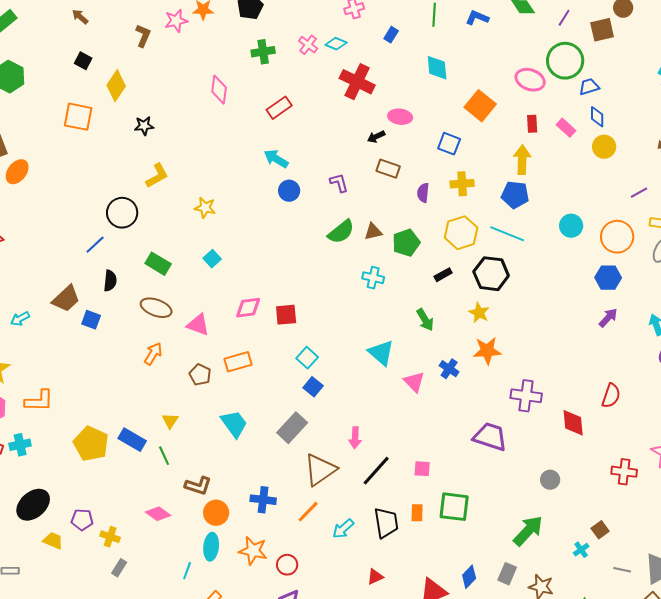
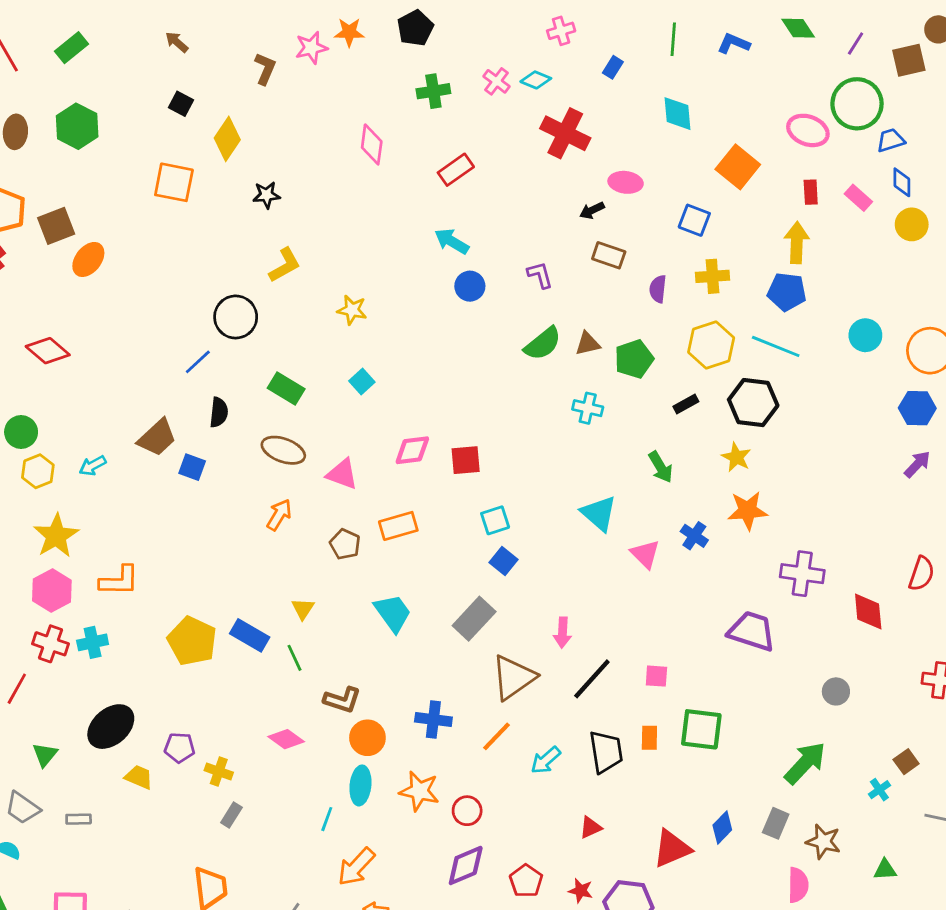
cyan square: (307, 358) -> (495, 520), turned 30

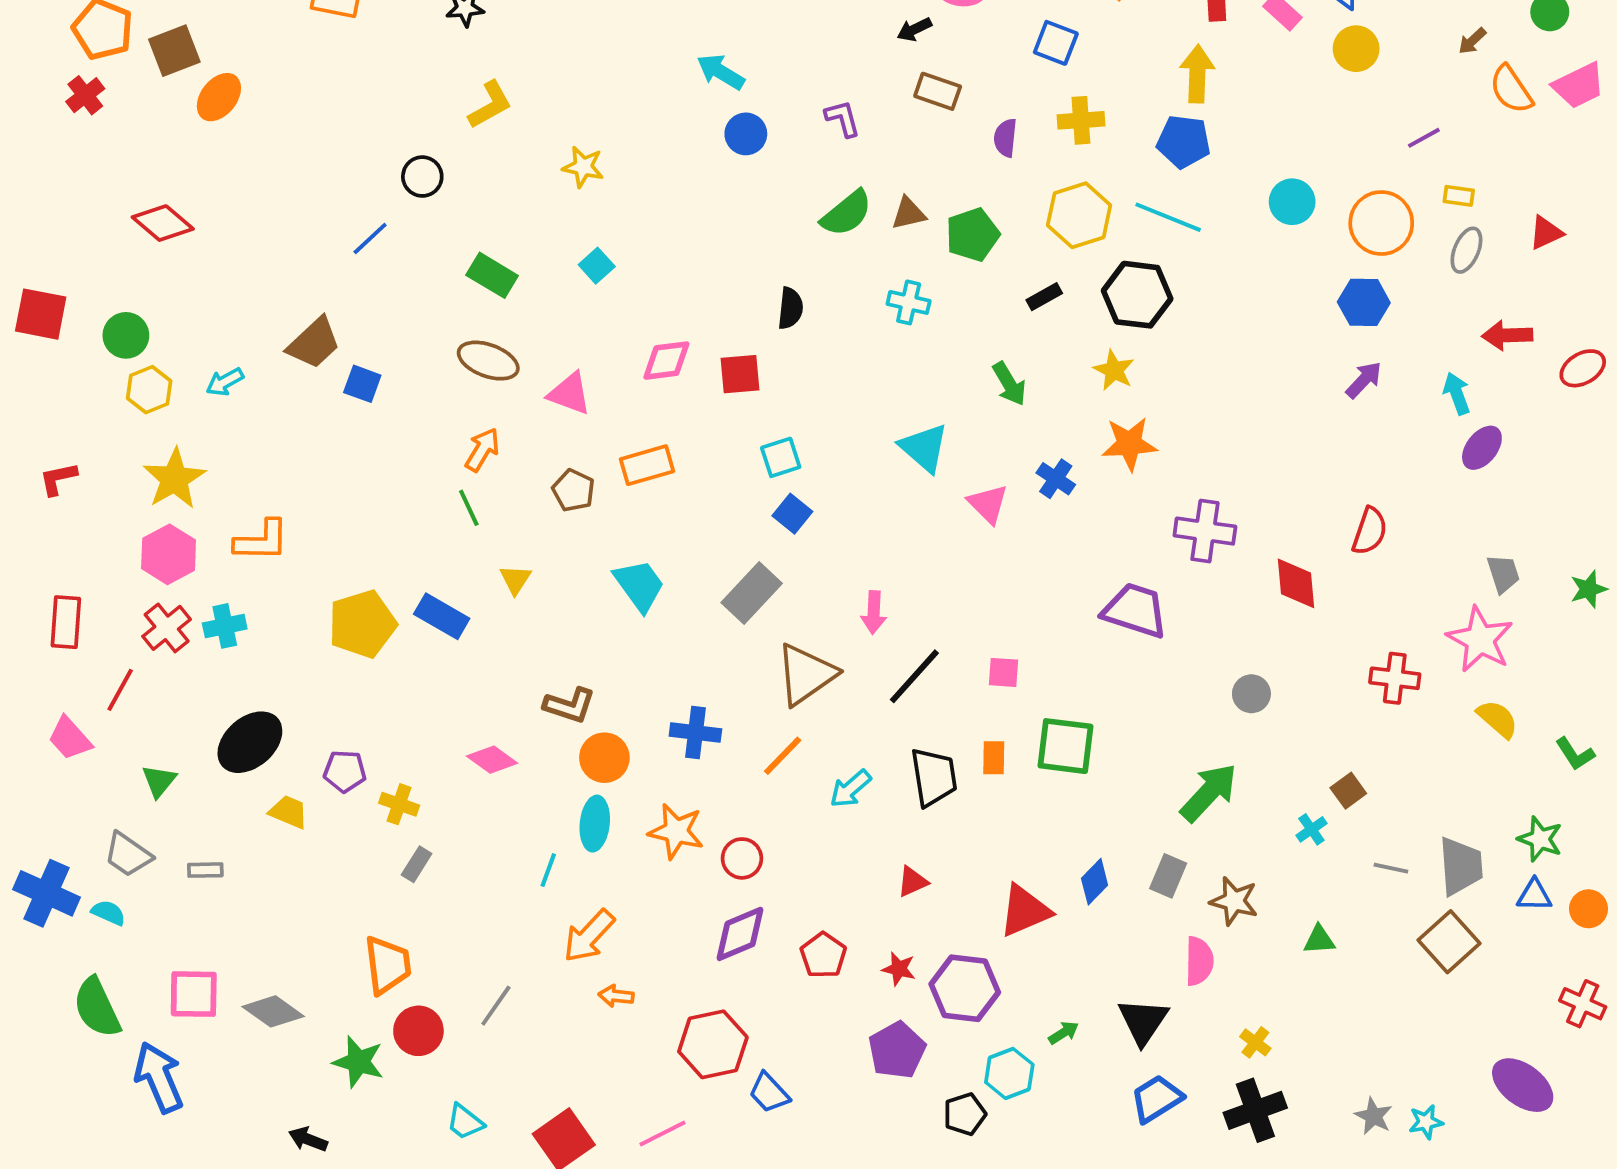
black circle: (236, 317) -> (422, 177), size x0.7
black semicircle: (219, 412) -> (790, 308), moved
yellow pentagon: (192, 641) -> (362, 624), turned 30
red cross: (50, 644) -> (167, 628), turned 32
green line: (295, 658) -> (469, 508), moved

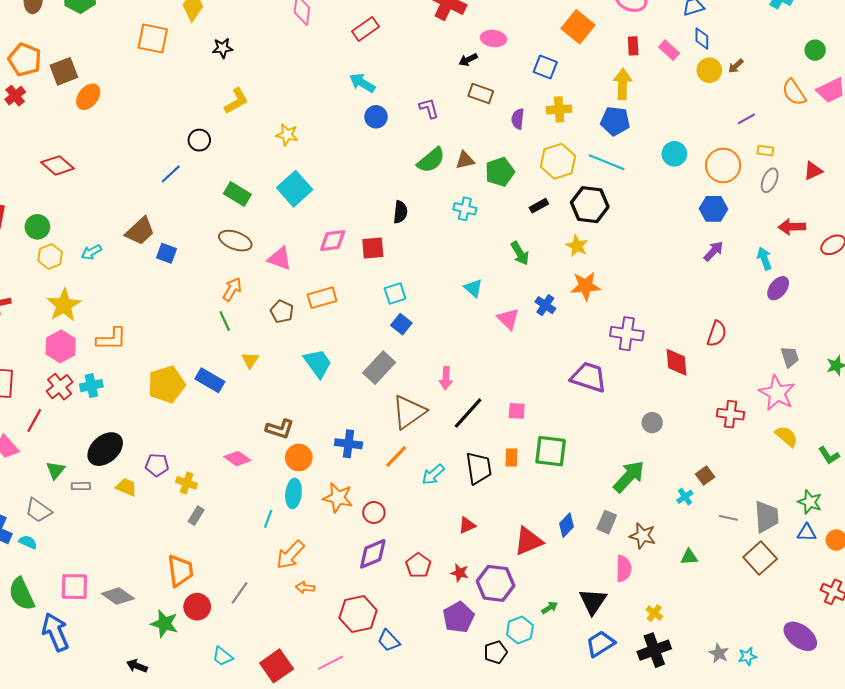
brown arrow: (1472, 41) -> (736, 66), moved
cyan square: (597, 266) -> (295, 189), size x1.8
cyan triangle: (924, 448) -> (473, 288), size x0.7
gray rectangle: (205, 870) -> (81, 486), moved

